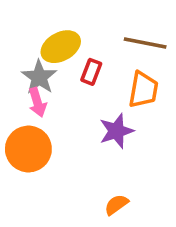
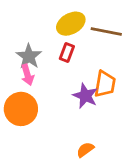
yellow ellipse: (61, 47) -> (71, 24), moved
orange trapezoid: (143, 90) -> (105, 84), moved
purple star: (116, 131) -> (85, 96), turned -30

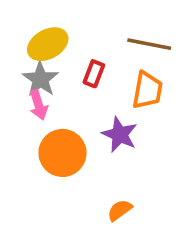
yellow ellipse: (71, 24) -> (48, 44), moved
orange trapezoid: (105, 84) -> (147, 90), moved
orange circle: (21, 109) -> (62, 153), moved

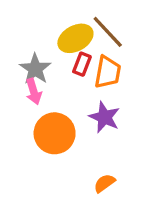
yellow ellipse: (48, 44) -> (75, 38), moved
brown line: (149, 44) -> (108, 32), moved, turned 36
orange trapezoid: (147, 90) -> (108, 72), moved

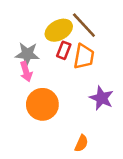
gray star: (35, 69) -> (27, 54), turned -30
purple star: (104, 117) -> (102, 98), moved
orange semicircle: (104, 183) -> (81, 143), turned 150

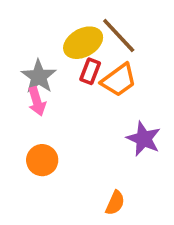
gray star: (27, 54) -> (39, 77), turned 30
orange trapezoid: (84, 57) -> (119, 80), turned 44
orange circle: (42, 104) -> (42, 160), moved, size x0.7

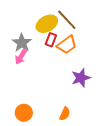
pink arrow: (37, 101) -> (21, 57), turned 49
purple star: (144, 139) -> (81, 78), turned 30
orange circle: (42, 160) -> (24, 113), moved

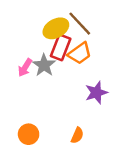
red rectangle: (51, 40) -> (61, 47), size x1.5
gray star: (22, 43) -> (44, 65), moved

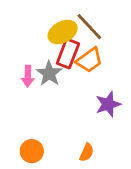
pink arrow: (25, 68) -> (28, 76), turned -30

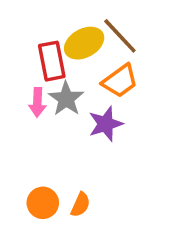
red rectangle: (68, 53) -> (52, 61), moved, turned -32
purple star: (108, 104) -> (106, 124), moved
orange semicircle: (87, 152) -> (80, 205), moved

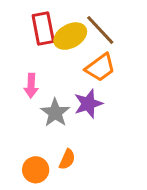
red rectangle: (52, 61) -> (43, 29), moved
gray star: (66, 99) -> (55, 113), moved
orange semicircle: (80, 205) -> (67, 159), moved

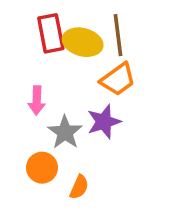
brown line: (100, 30) -> (118, 35), turned 36
yellow ellipse: (70, 36) -> (83, 42), turned 44
orange circle: (36, 170) -> (42, 168), moved

